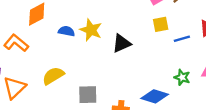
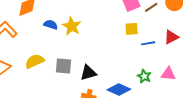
black triangle: (121, 43) -> (88, 73), moved
gray square: (88, 95) -> (63, 66), moved

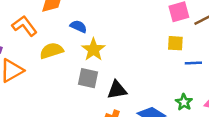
yellow star: (72, 26) -> (93, 50), moved
yellow semicircle: (35, 61) -> (52, 51), moved

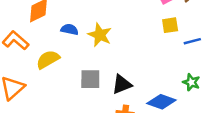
yellow star: (93, 50) -> (100, 35), moved

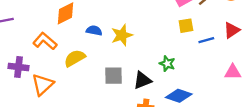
yellow star: (100, 35) -> (122, 35), turned 30
green star: (191, 82) -> (167, 64), moved

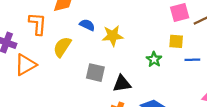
orange L-shape: (45, 41) -> (38, 24), turned 40
yellow semicircle: (75, 58) -> (62, 47), turned -40
green star: (167, 64) -> (154, 59), moved

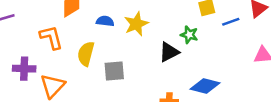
gray square: (95, 73) -> (114, 71), moved
black triangle: (122, 84) -> (169, 52), moved

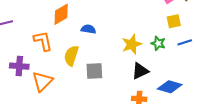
blue line: (231, 22) -> (185, 42), moved
yellow star: (136, 24) -> (132, 44), moved
black triangle: (169, 52) -> (140, 71), moved

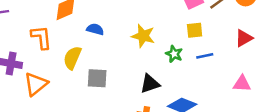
yellow star: (132, 44) -> (143, 36), moved, turned 30

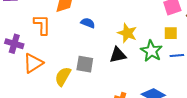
green star: (174, 54) -> (151, 51), size x1.5
yellow semicircle: (72, 58) -> (63, 76), moved
black triangle: (150, 84) -> (118, 55), moved

